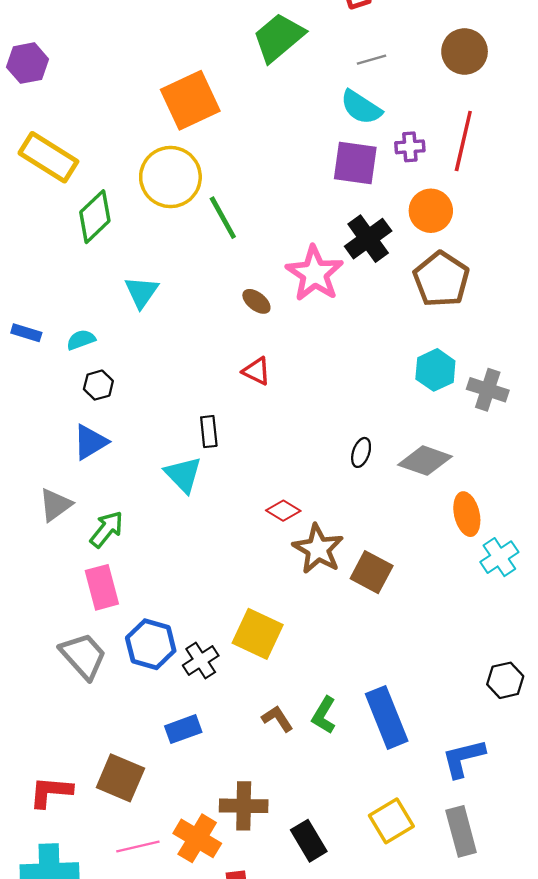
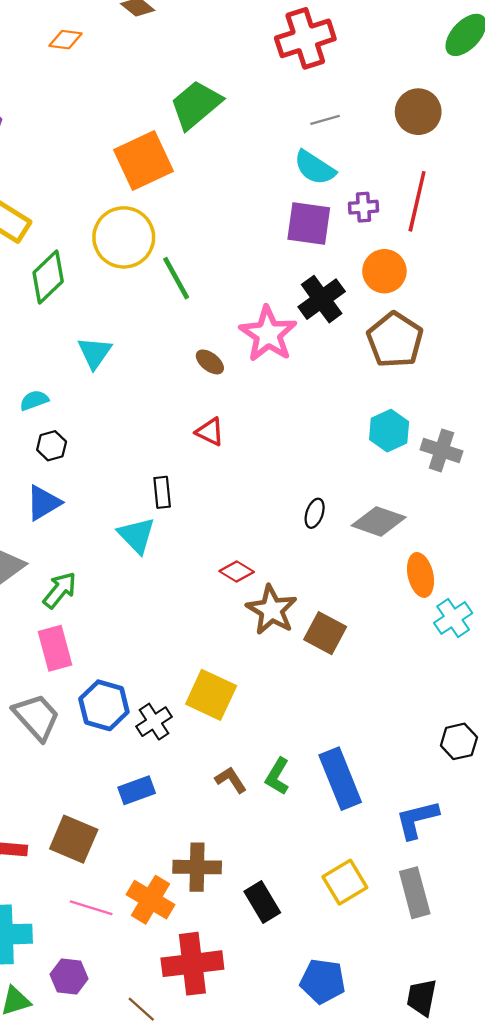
green trapezoid: (279, 38) -> (196, 105), moved
pink line: (138, 847) -> (91, 908), turned 30

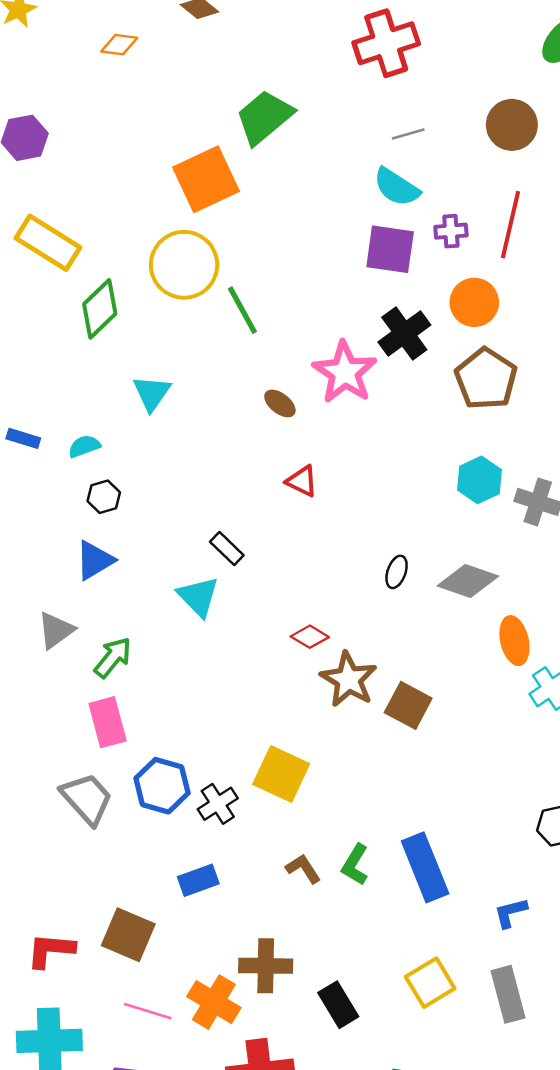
red triangle: (210, 432) -> (302, 481), moved
black rectangle: (162, 492) -> (227, 549), turned -40
blue L-shape: (417, 819) -> (511, 913), size x0.7

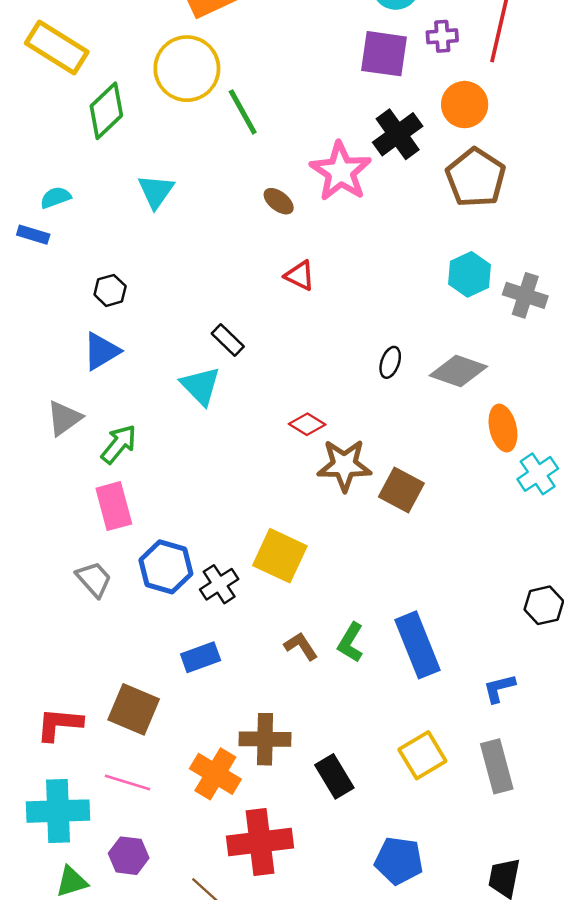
cyan semicircle: (84, 446) -> (56, 197), moved
brown star: (349, 679) -> (344, 465), turned -30
gray trapezoid: (87, 799) -> (94, 579), size x0.7
pink line: (148, 1011) -> (127, 783), moved

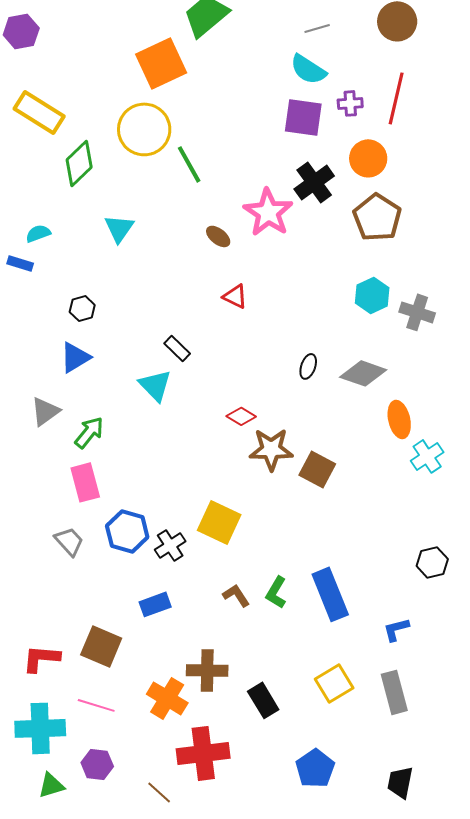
blue pentagon: (399, 861) -> (315, 768), turned 30

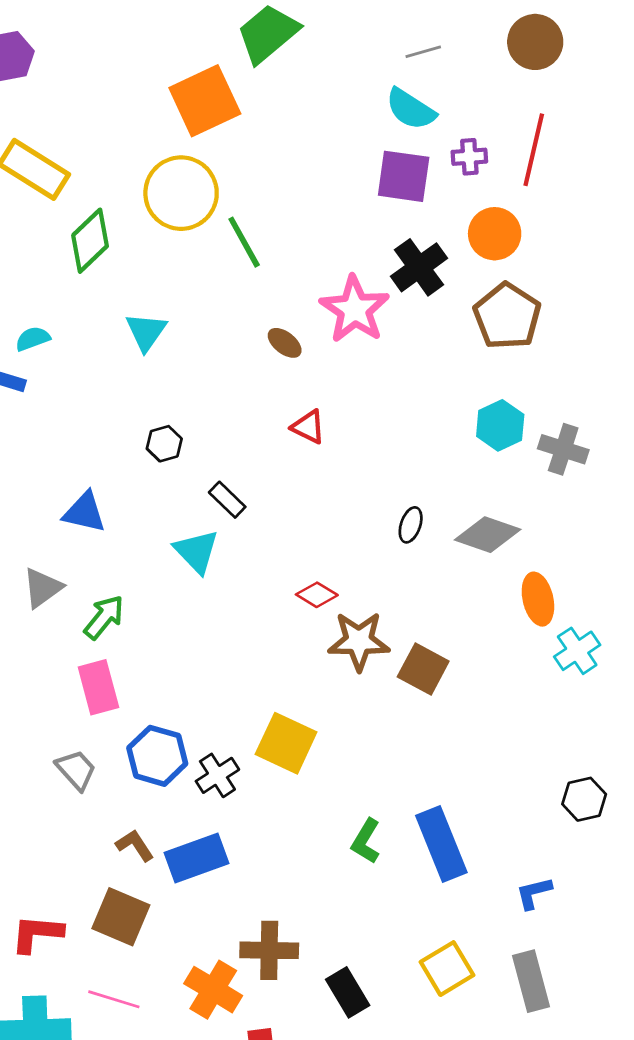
black hexagon: (82, 308) -> (164, 444), moved
blue triangle: (75, 357) -> (84, 512), turned 44
brown L-shape: (236, 595) -> (135, 845), moved
blue rectangle: (155, 604) -> (196, 858), size x1.4

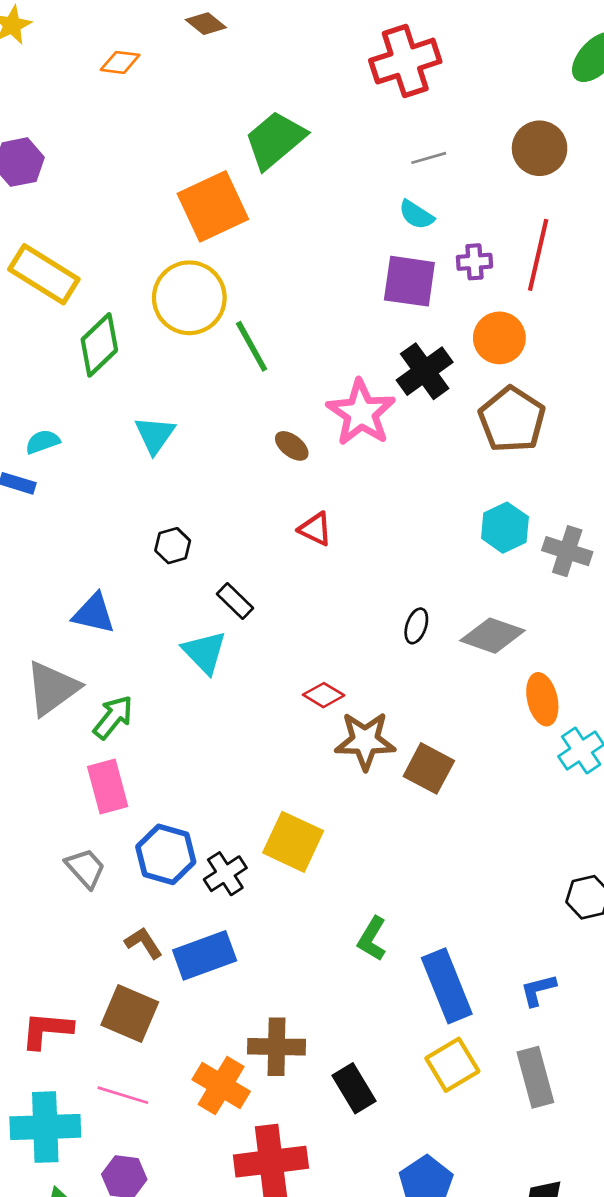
cyan semicircle: (411, 109) -> (416, 215), size x0.7
gray triangle: (42, 588) -> (52, 688), size x1.4
blue rectangle: (441, 844) -> (447, 986), moved

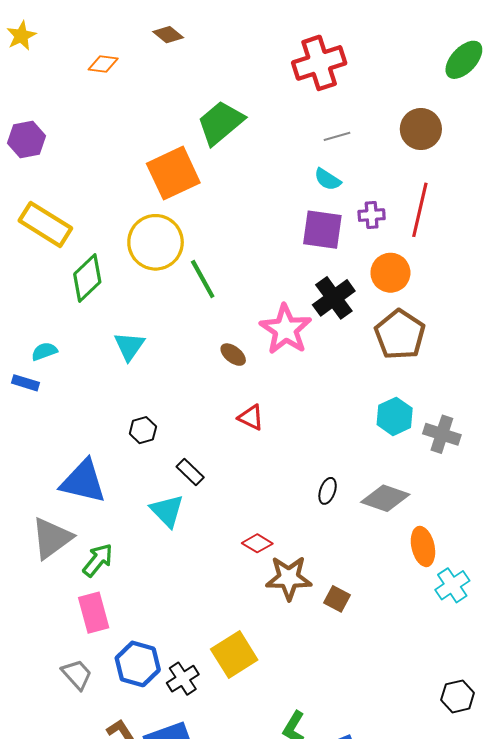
blue triangle: (94, 613) -> (83, 481), size x1.4
brown square: (429, 768) -> (337, 599), size x0.7
yellow square: (293, 842) -> (234, 655), turned 33

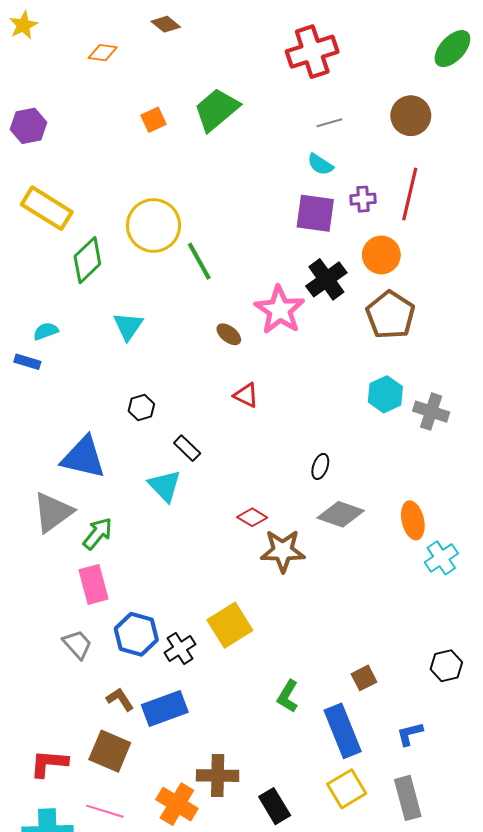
orange square: (173, 173) -> (154, 120), moved, size x0.5
gray diamond: (385, 498) -> (341, 514), moved
brown square: (337, 599) -> (364, 678), moved, turned 35

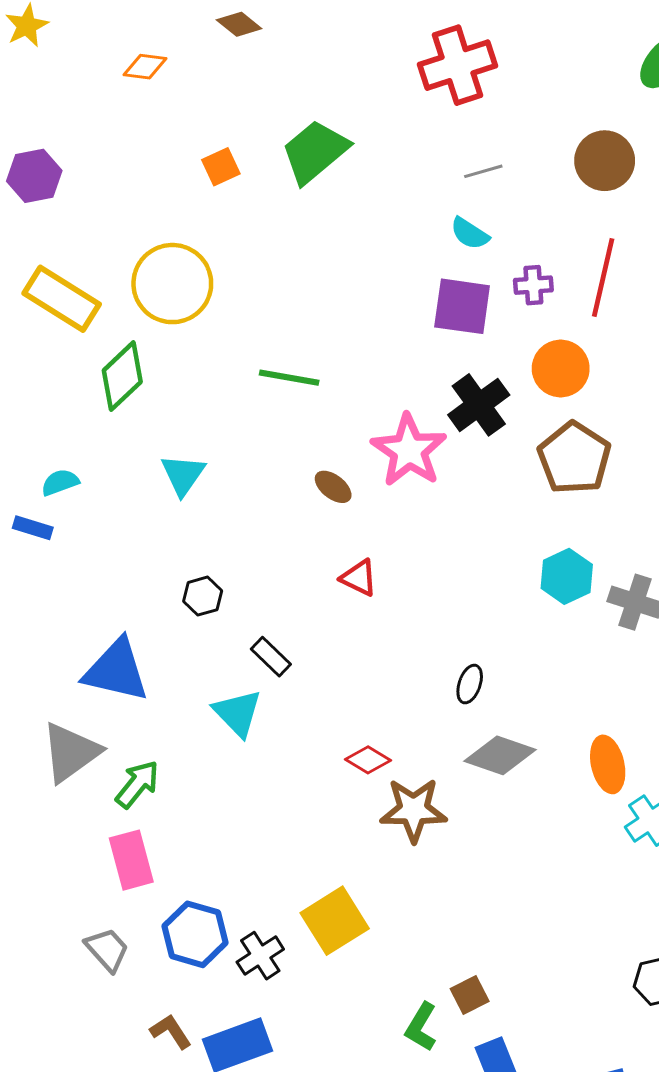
yellow circle: (154, 225) -> (172, 284), moved
green line: (199, 261) -> (289, 378), turned -51
brown square: (364, 678) -> (470, 995), moved

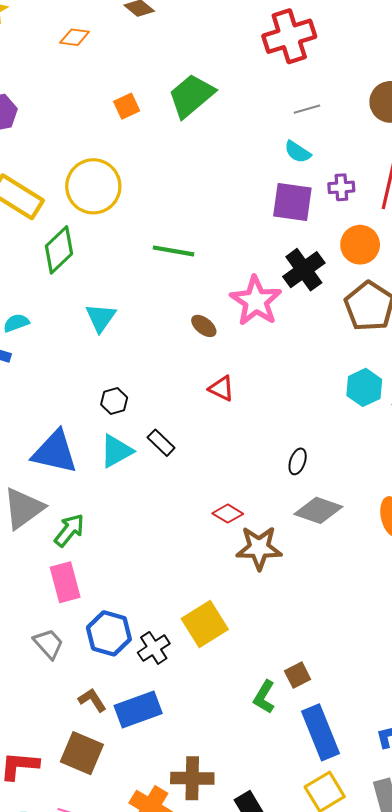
cyan triangle: (238, 713) -> (116, 451), moved, turned 45

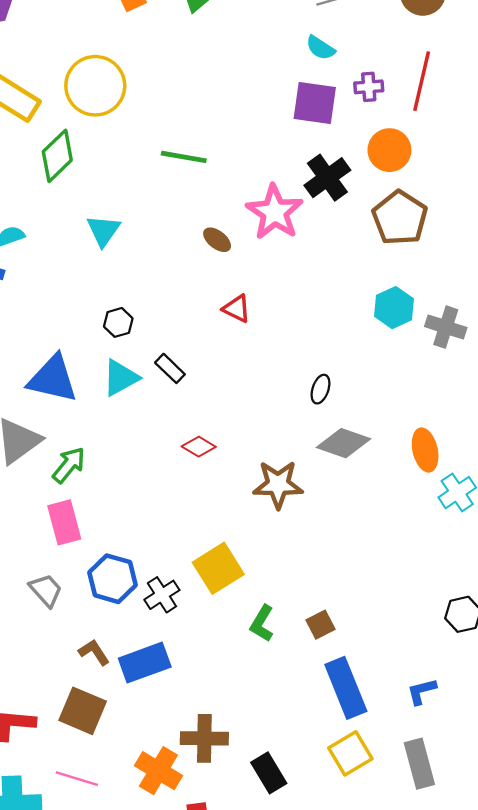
red diamond: (228, 514) -> (199, 447), moved
green L-shape: (264, 697) -> (262, 624), moved

